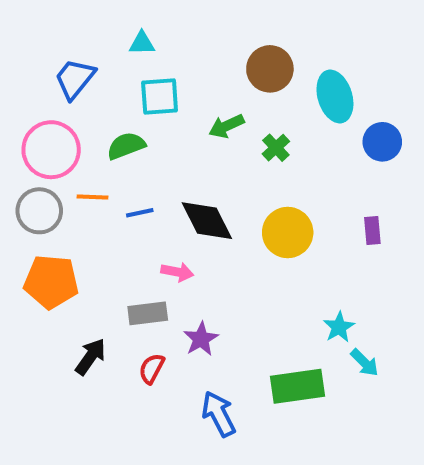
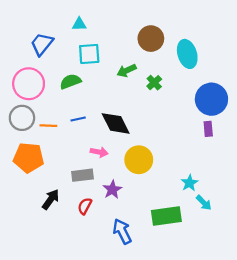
blue circle: (382, 142) -> (211, 99), moved, size x1.5
orange line: (92, 197) -> (48, 126), moved
yellow circle: (288, 232) -> (139, 160), moved

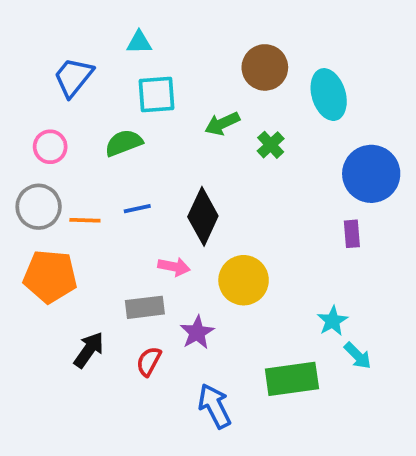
pink circle: (29, 84) -> (50, 147), size x0.6
black diamond: (116, 123) -> (203, 216), turned 52
purple rectangle: (208, 129) -> (352, 234), moved

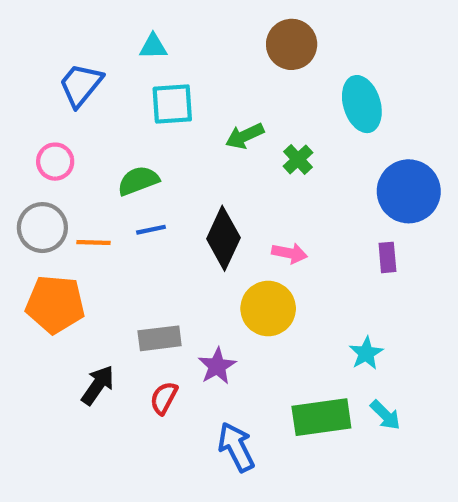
brown circle: (265, 67) -> (292, 44), moved
green semicircle: (124, 143) -> (138, 181), moved
pink arrow: (174, 267) -> (289, 253), moved
cyan arrow: (358, 356) -> (385, 415), moved

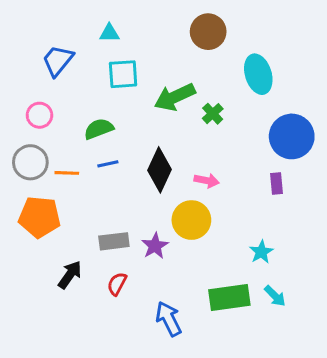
green arrow: (245, 136) -> (175, 97), size x1.5
purple star: (217, 366) -> (155, 246), moved

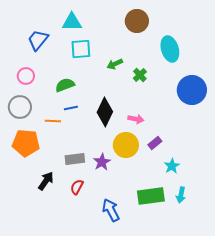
cyan triangle: (109, 33) -> (72, 22), size x1.5
green arrow: (175, 97) -> (115, 64), size x0.6
orange line: (67, 173) -> (53, 121), moved
purple rectangle: (277, 184) -> (155, 143), moved, turned 56
cyan arrow: (275, 296) -> (181, 195), turned 56

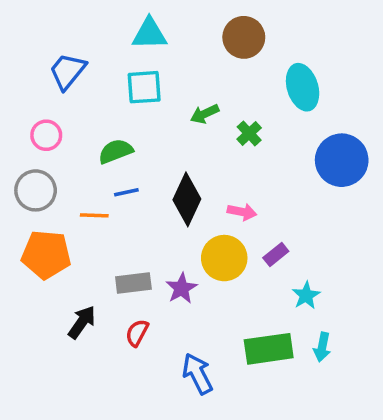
cyan triangle: (72, 22) -> (149, 34), moved

